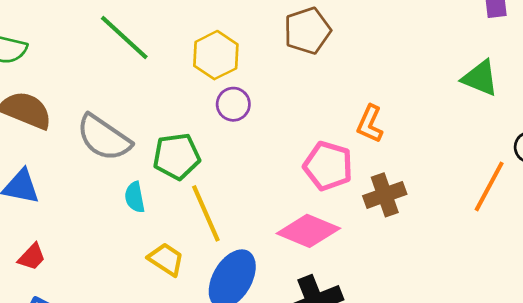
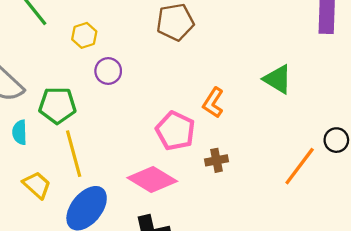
yellow hexagon: (216, 55) -> (84, 35), moved, size x0.7
green triangle: (480, 78) -> (278, 79), moved
brown cross: (385, 195) -> (216, 160), size x0.7

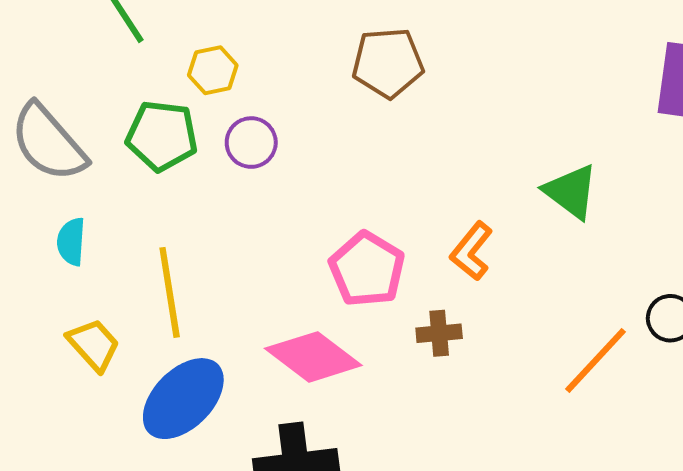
orange L-shape: (213, 103) -> (472, 251), moved
green pentagon: (57, 105) -> (162, 136), moved

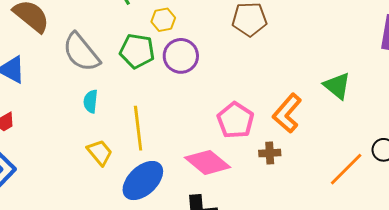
purple circle: (251, 143) -> (181, 56), size x1.4
orange L-shape: (472, 251) -> (287, 113), size x1.4

